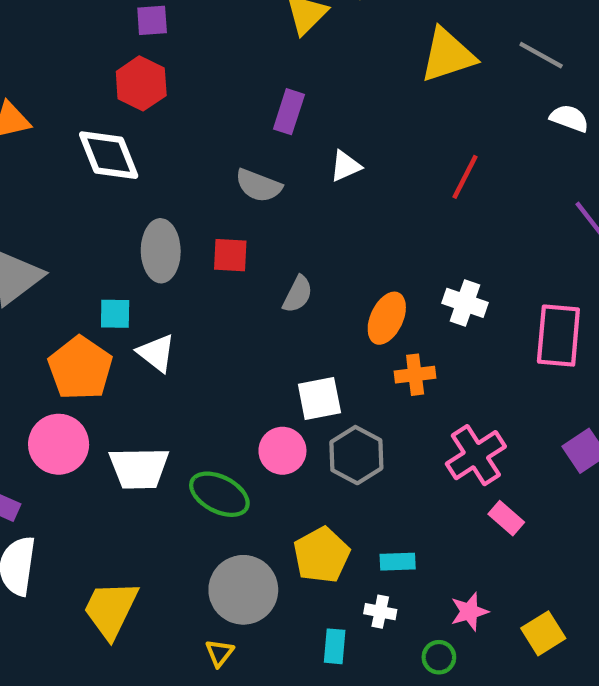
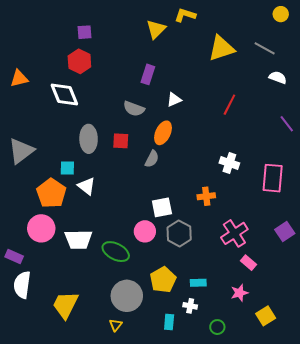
orange ellipse: (387, 318) -> (163, 133), moved
pink star: (469, 612) -> (239, 293), moved

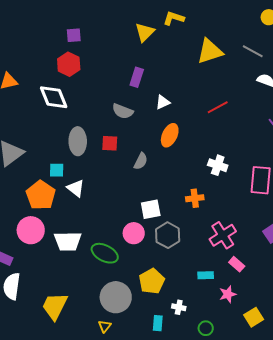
red line: (229, 105) -> (218, 107), turned 35
orange ellipse: (163, 133) -> (170, 135), moved
cyan rectangle: (198, 283) -> (206, 275), moved

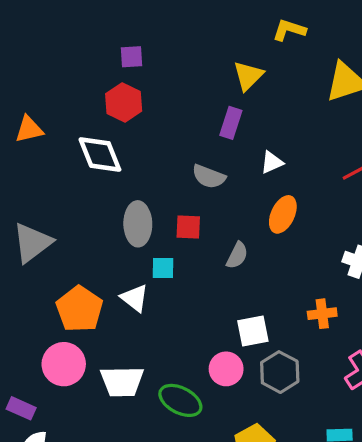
yellow triangle: (145, 32) -> (248, 76), moved
cyan square: (57, 170) -> (163, 268), moved

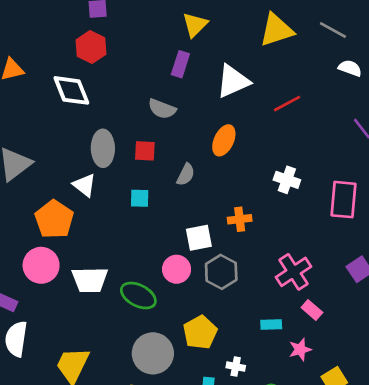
white triangle: (272, 162) -> (233, 81), moved, size x1.8
cyan square: (163, 268) -> (140, 198), moved
white triangle: (135, 298) -> (84, 185), moved
orange cross: (322, 314) -> (240, 219), moved

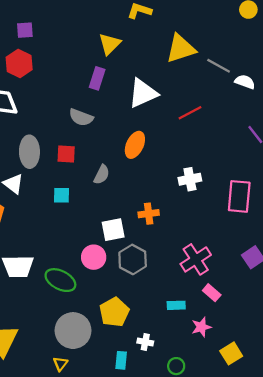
gray line: (333, 30) -> (219, 66), moved
white cross: (287, 180) -> (190, 179), turned -30

